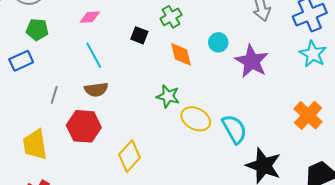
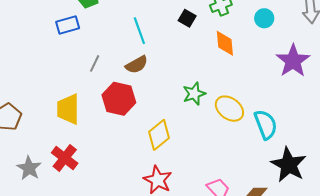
cyan circle: (218, 42) -> (264, 18), moved
brown semicircle: (96, 90) -> (137, 65), turned -30
green star: (168, 96) -> (194, 94), moved, turned 30

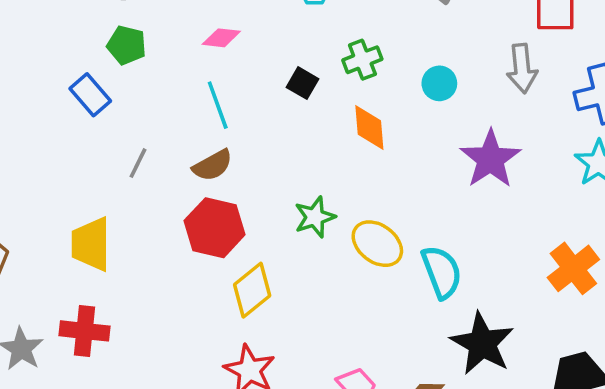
blue rectangle: (68, 25) -> (90, 95), turned 65
red hexagon: (119, 99) -> (215, 228), moved
red cross: (65, 158) -> (84, 331), turned -32

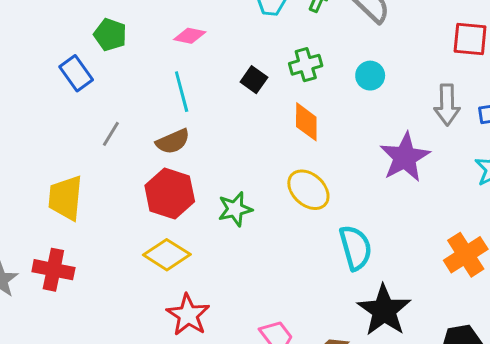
gray arrow: (522, 68) -> (447, 105), moved
cyan circle: (439, 83) -> (370, 76), moved
green star: (315, 217) -> (235, 209), moved
yellow ellipse: (377, 244) -> (308, 190), moved
yellow diamond: (252, 290) -> (167, 255), moved, turned 66

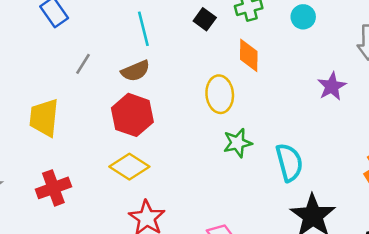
purple star: (405, 157) -> (332, 86), size x0.7
yellow ellipse: (308, 190) -> (220, 94), moved, turned 42
green star: (235, 209) -> (238, 143), moved
red cross: (53, 270) -> (53, 188), moved, turned -32

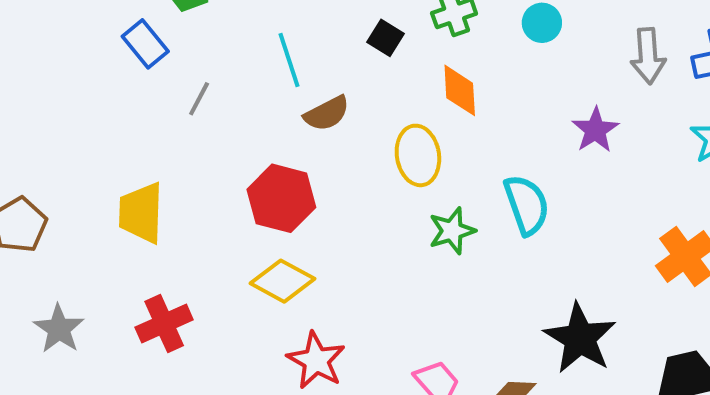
gray line: (83, 64) -> (199, 99), moved
brown semicircle: (135, 71) -> (327, 114), moved
cyan semicircle: (289, 162) -> (527, 205), moved

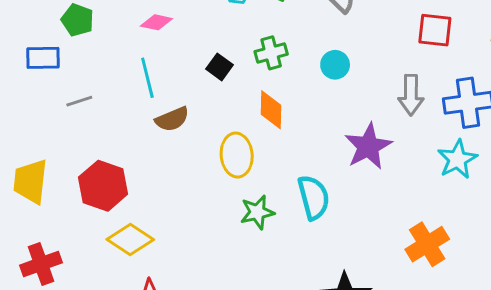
blue rectangle: (145, 44) -> (43, 58), turned -56
gray line: (199, 99) -> (79, 101), turned 40
purple star: (595, 130) -> (368, 146), size x1.4
red hexagon: (281, 198) -> (103, 186), moved

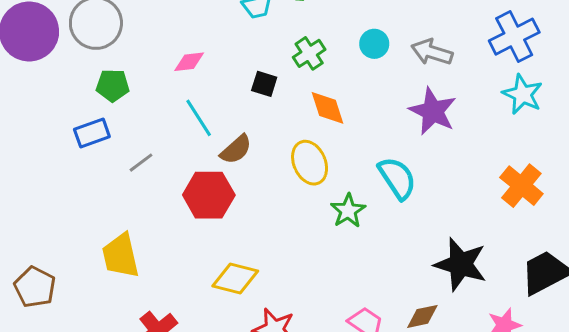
gray arrow: (411, 95) -> (432, 52), moved, turned 126
red hexagon: (103, 186) -> (209, 195), moved

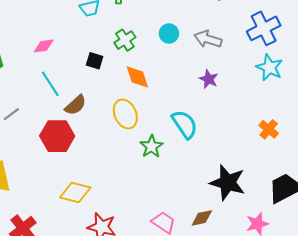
purple star: (433, 111) -> (209, 79), size x0.6
orange cross: (521, 186) -> (269, 129), size x0.7

